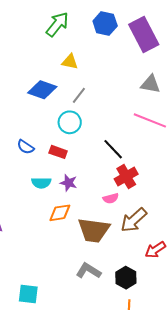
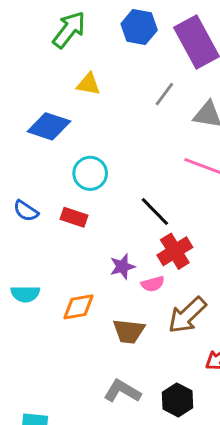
gray line: (79, 95) -> (164, 94), moved
cyan semicircle: (41, 183) -> (25, 294), moved
purple star: (69, 183) -> (122, 267), moved, turned -30
brown trapezoid: (94, 230) -> (129, 331), size x0.7

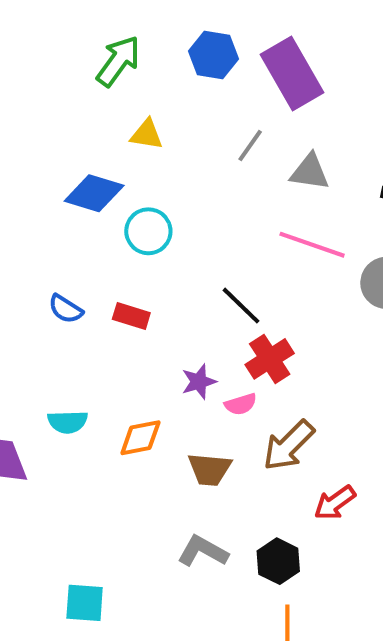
cyan circle: (90, 173) -> (148, 231), moved

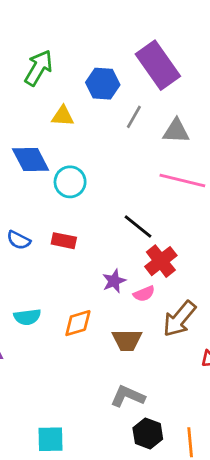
blue hexagon: (214, 55) -> (103, 84), moved
blue diamond: (94, 193) -> (31, 159), turned 51
black hexagon: (278, 561) -> (148, 434), moved

